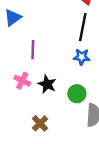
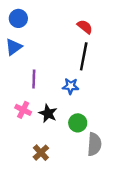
blue star: (82, 57) -> (71, 86), moved

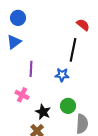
red semicircle: (85, 27) -> (83, 25), moved
black star: (48, 113) -> (43, 112), moved

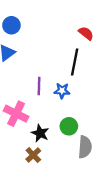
purple line: (31, 69) -> (39, 86), moved
pink cross: (22, 95) -> (16, 114), size x1.5

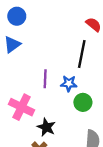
green circle: (69, 126) -> (83, 102), moved

